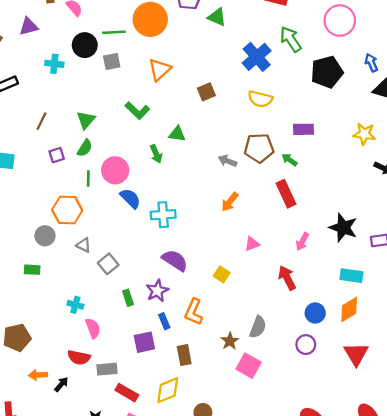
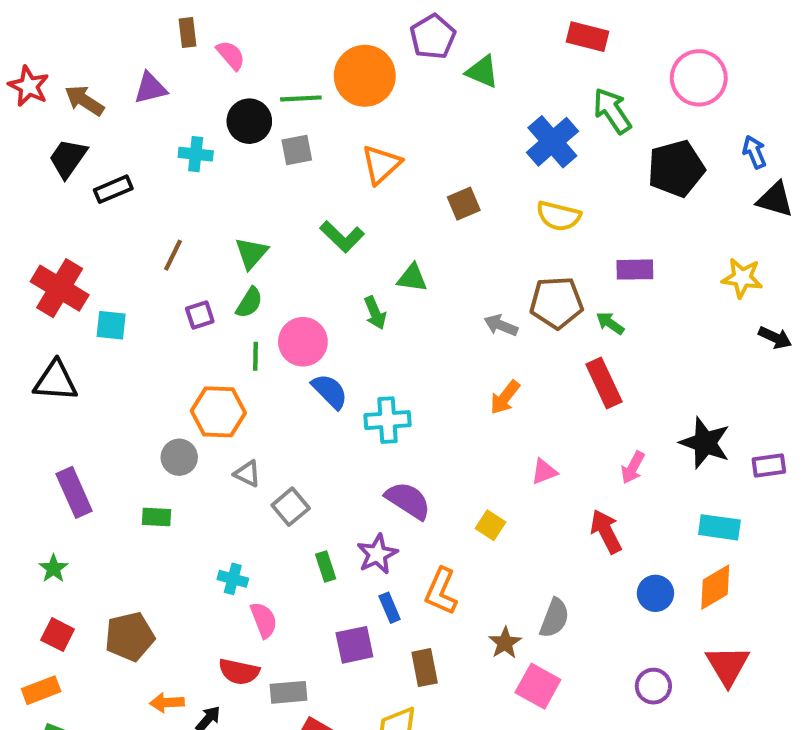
purple circle: (306, 345) -> (653, 686), moved

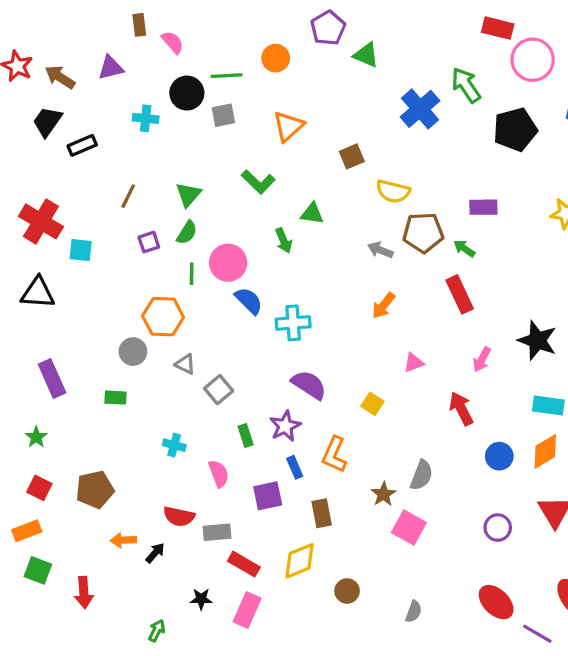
red rectangle: (587, 37) -> (498, 28), moved
orange circle: (365, 76) -> (276, 58), size x0.6
yellow semicircle: (559, 216) -> (393, 191), moved
pink semicircle: (264, 620) -> (219, 474), moved

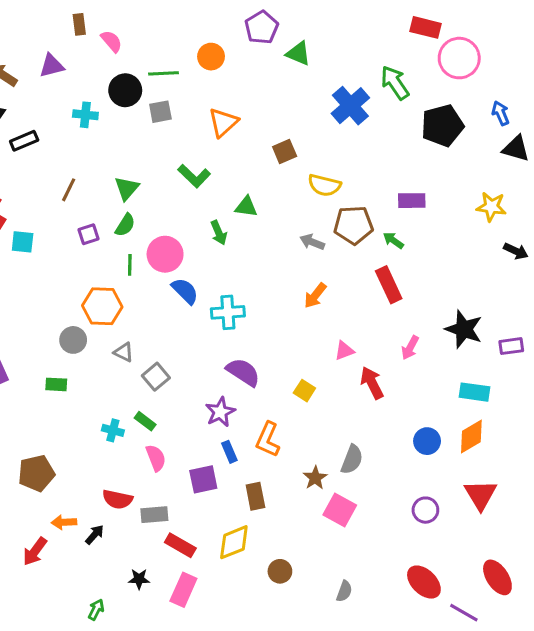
red arrow: (461, 409) -> (372, 383), moved
green rectangle: (246, 436) -> (145, 421), moved, turned -35
red arrow: (84, 593) -> (35, 551), moved, turned 40

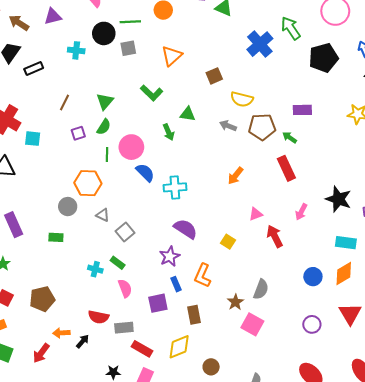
gray arrow: (312, 242) -> (228, 126), moved

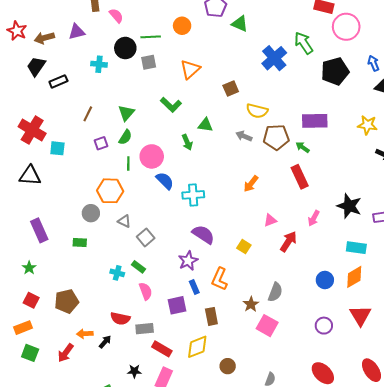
brown arrow: (19, 23) -> (44, 38), turned -48
purple rectangle: (302, 110) -> (315, 121), size x1.4
red arrow: (275, 236) -> (288, 242), turned 60

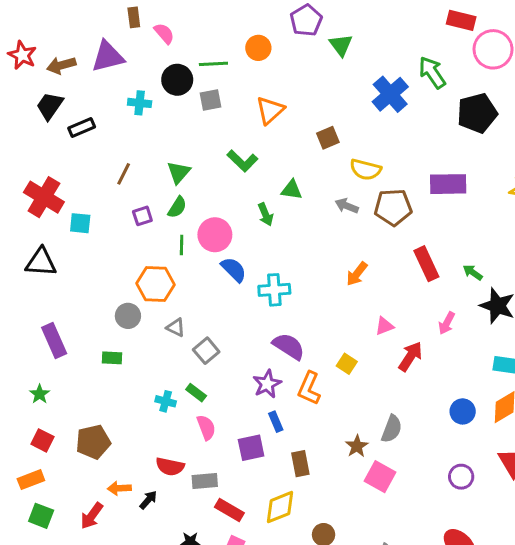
green triangle: (240, 24) -> (341, 45), turned 30
purple triangle: (77, 32) -> (108, 57), size x1.4
green arrow: (303, 147) -> (473, 272), moved
orange L-shape: (220, 279) -> (309, 388), moved

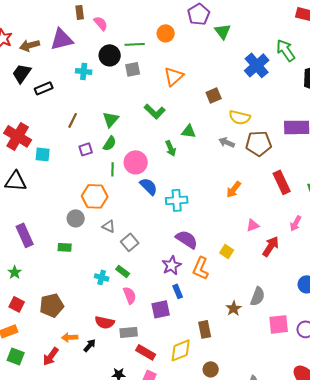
brown rectangle: (300, 464) -> (205, 329), moved
pink square: (380, 477) -> (279, 324), moved, turned -35

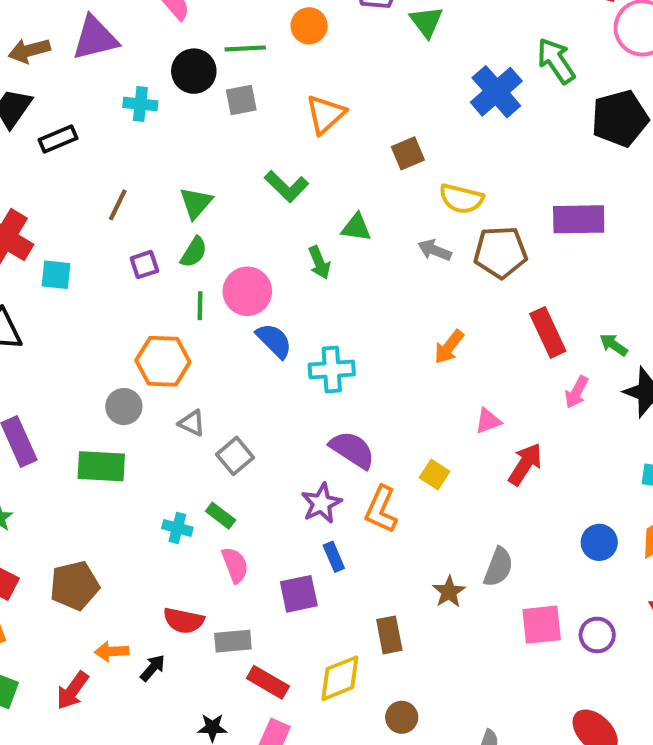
pink arrow: (296, 223) -> (577, 392), moved
green rectangle: (65, 247) -> (101, 466), size x1.6

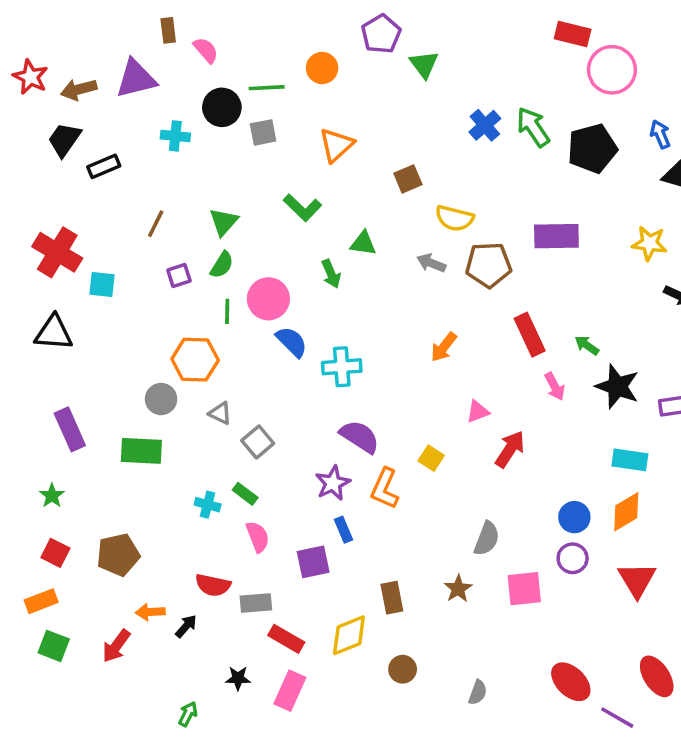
green arrow: (556, 61) -> (533, 127), moved
blue cross: (496, 92) -> (485, 125), size x0.7
pink arrow: (577, 392) -> (555, 386), turned -56
brown star: (449, 592) -> (458, 589), moved
purple circle: (597, 635) -> (573, 558), moved

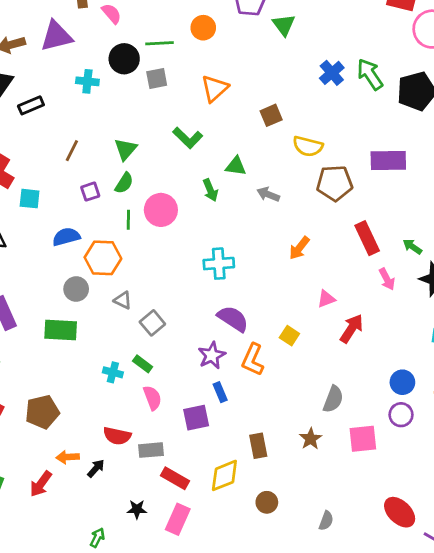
gray arrow: (431, 263) -> (268, 194), moved
blue semicircle: (292, 342) -> (66, 237), moved, turned -60

